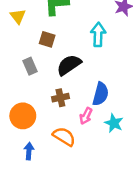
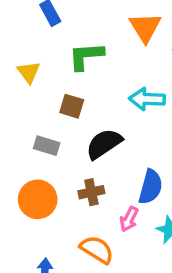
cyan arrow: (98, 35) -> (147, 99), turned -90
gray rectangle: (30, 66) -> (47, 146), turned -49
orange circle: (23, 116) -> (38, 199), moved

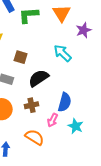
green L-shape: (86, 56) -> (29, 15), moved
cyan arrow: (147, 99) -> (63, 53), turned 42

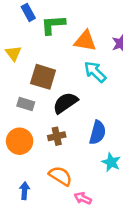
orange triangle: (62, 13) -> (85, 41), moved, turned -48
brown square: (21, 57) -> (43, 77), size x1.5
pink arrow: (53, 120) -> (83, 198), moved, turned 88

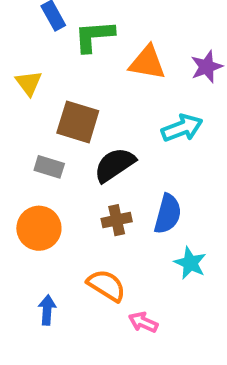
cyan arrow: (95, 72) -> (182, 128), moved, turned 115
brown cross: (57, 136) -> (117, 220), moved

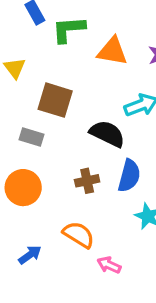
black semicircle: (115, 165) -> (107, 134), moved, turned 60
blue arrow: (47, 310) -> (30, 255), turned 50

